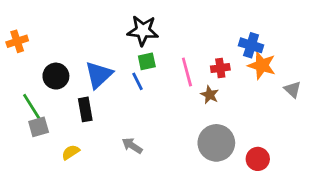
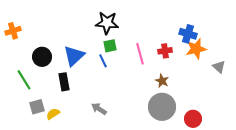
orange star: (262, 65) -> (196, 49), turned -30
brown star: (210, 95) -> (162, 81), moved
gray square: (39, 127) -> (37, 107), moved

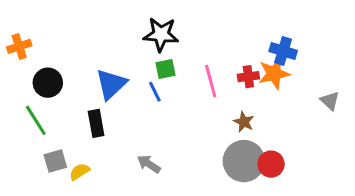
orange star: (196, 49) -> (274, 74), moved
black circle: (42, 57) -> (48, 83), moved
red circle: (193, 119) -> (271, 164), moved

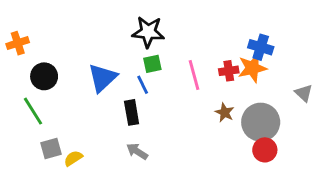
black rectangle: (96, 123) -> (132, 112), moved
gray circle: (244, 161) -> (261, 122), moved
red circle: (271, 164) -> (265, 150), moved

